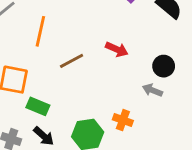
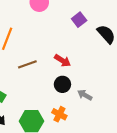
black circle: (164, 66) -> (62, 84), moved

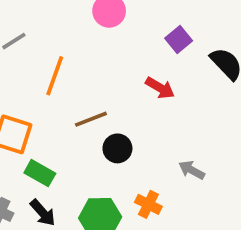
red arrow: (63, 61) -> (160, 88), moved
black circle: (62, 84) -> (117, 148), moved

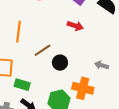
orange cross: (148, 204) -> (83, 88), size x1.5

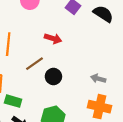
red arrow: (75, 26) -> (53, 39), moved
orange cross: (83, 88) -> (100, 107), moved

